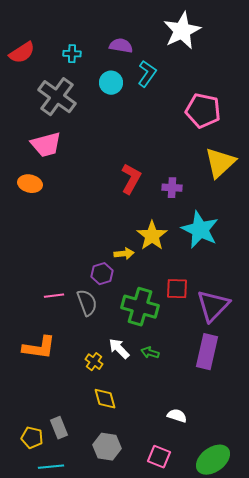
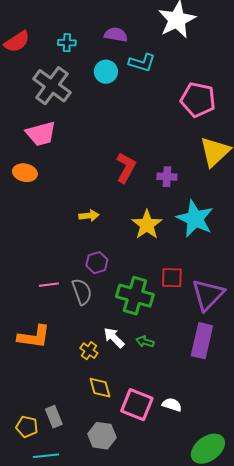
cyan L-shape: (147, 74) -> (142, 63), turned 72
yellow arrow: (124, 254) -> (89, 216), moved
pink square: (159, 457) -> (137, 405), moved, size x1.4

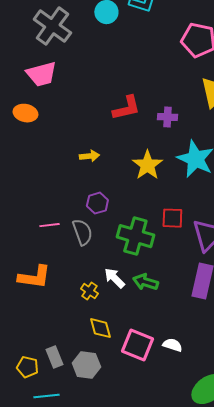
red L-shape: (126, 168) -> (126, 108), turned 48
green arrow: (145, 342) -> (145, 282), size x1.4
gray hexagon: (102, 436) -> (86, 365), moved

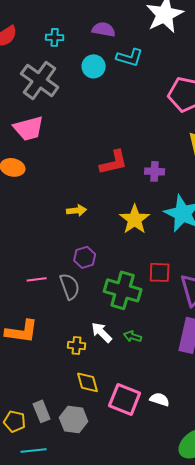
green arrow: (145, 282) -> (133, 336), size x0.7
yellow cross: (89, 291) -> (77, 345), turned -30

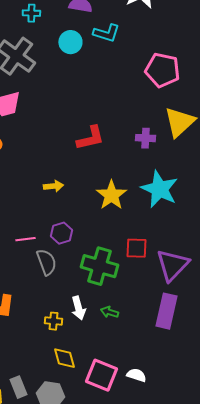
purple cross: (155, 171) -> (145, 138), moved
pink line: (37, 279) -> (25, 239), moved
white arrow: (102, 332) -> (78, 308), turned -150

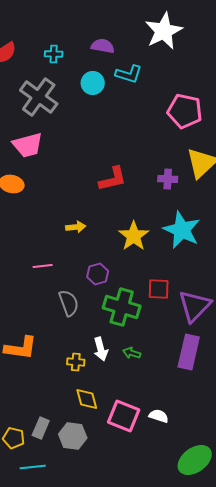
purple hexagon: (61, 233) -> (98, 274), moved
pink line: (25, 239) -> (43, 266), moved
gray rectangle: (18, 387) -> (41, 428), turned 45

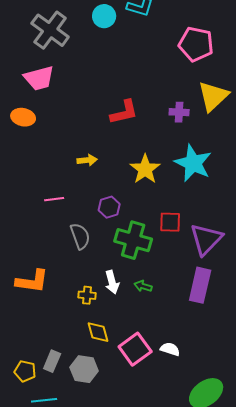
pink square: (124, 416) -> (135, 349), turned 32

